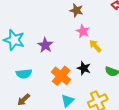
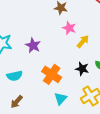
yellow arrow: (95, 46) -> (83, 41), turned 88
black star: (84, 68) -> (82, 69), moved

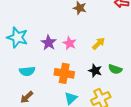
pink star: (69, 28) -> (70, 43), moved
orange cross: (52, 74) -> (64, 73), turned -30

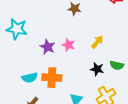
cyan star: (17, 37) -> (17, 29), moved
orange cross: (64, 73) -> (52, 78), moved

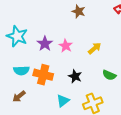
cyan star: (17, 29) -> (17, 36), moved
black star: (97, 69) -> (75, 76), moved

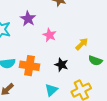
purple star: (45, 44) -> (28, 19), moved
yellow arrow: (95, 48) -> (82, 44), moved

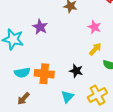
pink star: (50, 35) -> (94, 27), moved

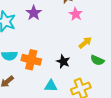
pink star: (94, 27) -> (76, 14), moved
cyan triangle: (67, 97) -> (51, 86), turned 40

